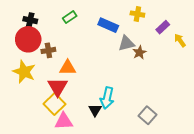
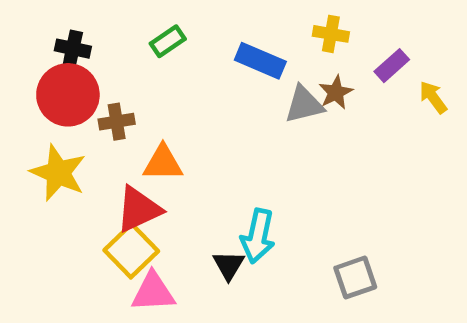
brown star: (139, 52) -> (336, 92), moved
red triangle: (58, 87) -> (139, 209), turned 35
gray square: (148, 115) -> (355, 277), turned 30

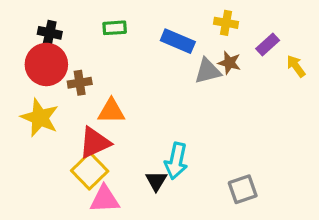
green rectangle: (168, 41) -> (115, 28), turned 30
brown star: (336, 92) -> (229, 63), turned -30

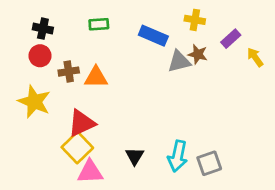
red circle: (46, 64) -> (40, 56), size x0.6
orange triangle: (111, 111) -> (96, 77), moved
cyan arrow: (176, 161) -> (178, 156), moved

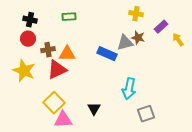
blue rectangle: (153, 36) -> (107, 54), moved
red triangle: (82, 123) -> (57, 70), moved
cyan arrow: (178, 156) -> (129, 89), moved

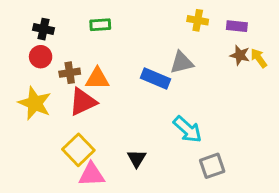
purple rectangle: (161, 27) -> (237, 26), moved, turned 48
brown star: (138, 38) -> (240, 55), moved
cyan arrow: (129, 89) -> (187, 129), turned -60

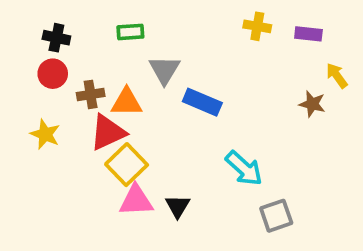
brown star: (240, 55) -> (312, 104), moved
gray triangle: (182, 62) -> (164, 70), moved, turned -45
yellow star: (35, 103) -> (45, 134), size x0.7
yellow square: (78, 150) -> (127, 165), moved
pink triangle: (92, 174) -> (136, 201), moved

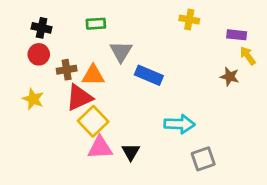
purple rectangle: (308, 34) -> (237, 35), moved
cyan arrow: (244, 168) -> (179, 124), turned -40

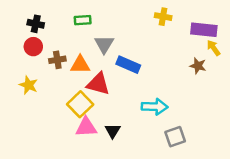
purple rectangle: (237, 35) -> (204, 30), size x1.5
red triangle: (79, 98) -> (98, 84), moved, turned 40

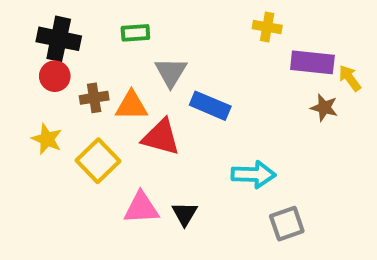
black cross: (36, 24) -> (59, 39), size x1.5
purple rectangle: (204, 30) -> (312, 62), moved
yellow square: (80, 104) -> (98, 161), moved

